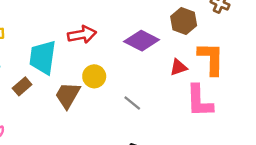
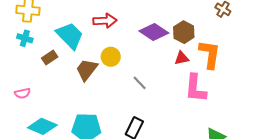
brown hexagon: (184, 21) -> (184, 32), moved
cyan trapezoid: (43, 57) -> (70, 36), turned 120

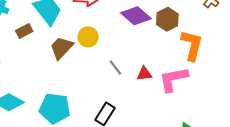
red triangle: (182, 58) -> (144, 74), moved
pink L-shape: (196, 88) -> (173, 79), turned 68

